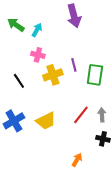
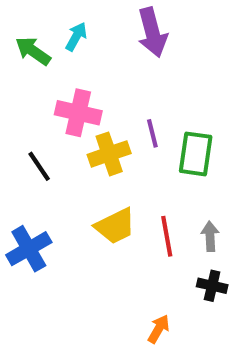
cyan arrow: (37, 30) -> (76, 37), moved
pink cross: (38, 55) -> (78, 113), size x1.5
red line: (81, 115) -> (167, 236), turned -48
yellow trapezoid: (46, 121) -> (115, 226), moved

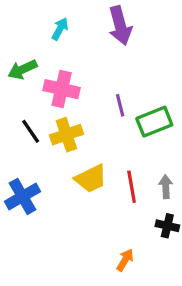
green arrow: (33, 51) -> (22, 70), moved, turned -60
yellow cross: (109, 154) -> (66, 135), moved
green rectangle: (196, 154) -> (154, 122), turned 60

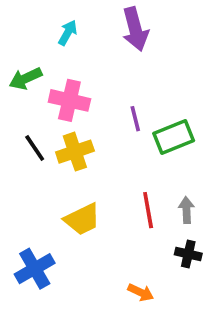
yellow trapezoid: (91, 179) -> (82, 219), moved
blue cross: (22, 196) -> (35, 269), moved
orange arrow: (125, 260) -> (141, 292), turned 85

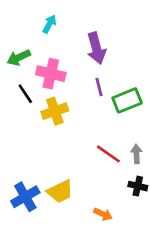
purple arrow: (135, 29) -> (96, 48), moved
black line: (35, 148) -> (25, 94), moved
red line: (148, 210) -> (108, 154), turned -45
yellow trapezoid: (82, 219) -> (60, 191), moved

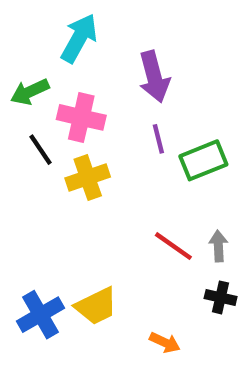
cyan arrow: (49, 24) -> (79, 38), size x1.6

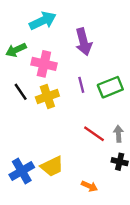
cyan arrow: (79, 38) -> (43, 21), turned 36
purple line: (158, 139) -> (81, 85), moved
black line: (41, 150) -> (21, 92), moved

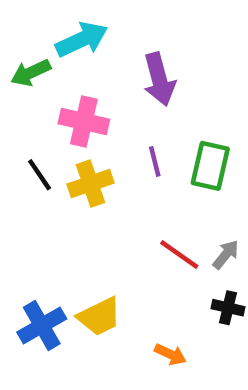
green arrow: (16, 50) -> (31, 73), moved
green rectangle: (110, 87) -> (210, 166), turned -55
gray arrow: (118, 134) -> (226, 255), turned 42

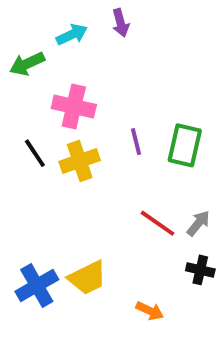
cyan arrow: (82, 39) -> (72, 35), size x0.7
purple arrow: (159, 79) -> (120, 23), moved, size x0.6

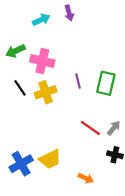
green arrow: (27, 64) -> (16, 51), moved

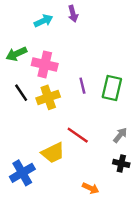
red line: (90, 128) -> (78, 135), moved
yellow trapezoid: (50, 159) -> (53, 153), moved

